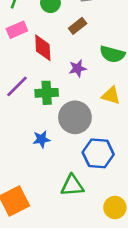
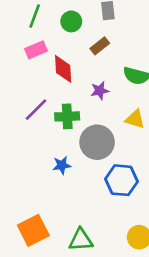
green triangle: (72, 186) -> (81, 240), moved

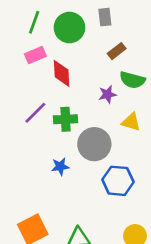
green circle: (71, 21) -> (69, 28), size x1.5
brown rectangle: (100, 46) -> (117, 51), moved
purple star: (100, 91) -> (107, 94), moved

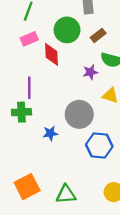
green circle: (69, 28) -> (67, 30), moved
purple line: (35, 113) -> (29, 88), turned -45
green cross: (66, 119) -> (21, 112), moved

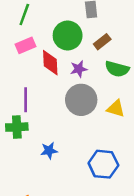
purple star: (90, 72) -> (79, 69), moved
gray circle: (79, 114) -> (81, 100), moved

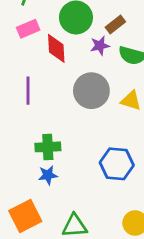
purple star: (79, 69) -> (100, 46), moved
green cross: (17, 127) -> (48, 147), moved
blue star: (49, 151) -> (48, 175), moved

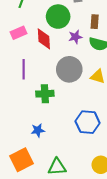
brown rectangle: (115, 25) -> (95, 22), moved, turned -48
pink rectangle: (28, 29) -> (18, 33), moved
green cross: (48, 147) -> (45, 94), moved

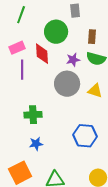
purple star: (75, 37) -> (73, 60), moved
purple line: (24, 69) -> (22, 70), moved
green cross: (45, 94) -> (33, 115), moved

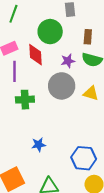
green cross: (33, 115) -> (25, 100), moved
blue hexagon: (85, 136) -> (84, 158), moved
blue star: (36, 144) -> (39, 145), moved

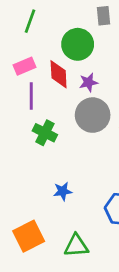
purple star: (68, 61) -> (89, 82), moved
green cross: (25, 100) -> (45, 133), turned 30

